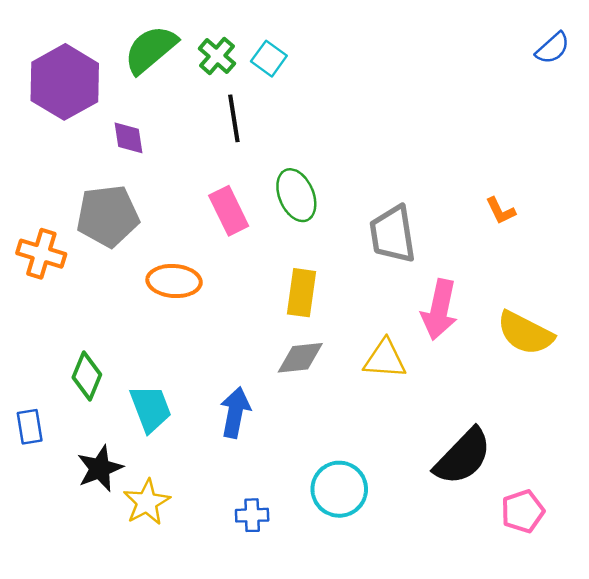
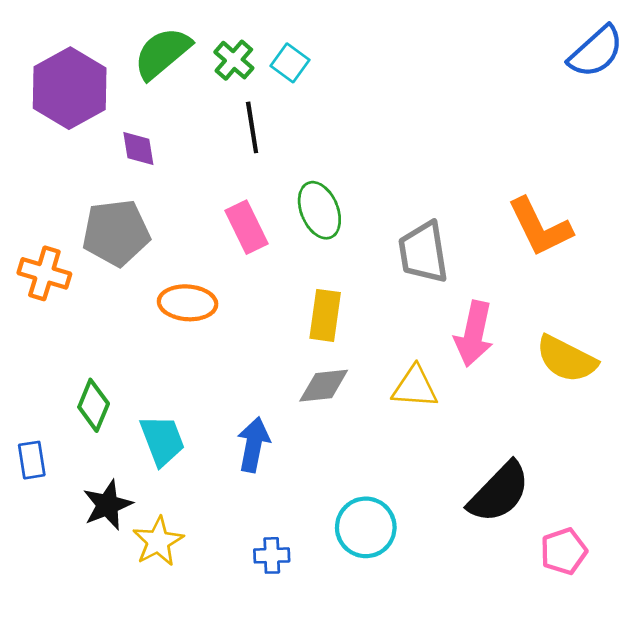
blue semicircle: (553, 48) -> (596, 52), size x1.5
orange L-shape: (501, 211) -> (540, 227), size x2.0

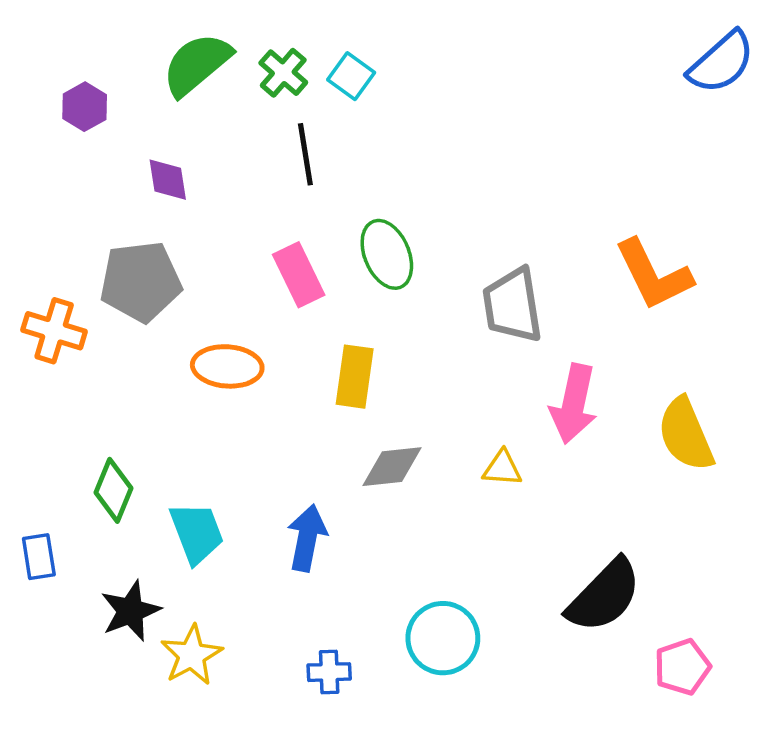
purple hexagon: (70, 88) -> (85, 107), size x0.5
yellow rectangle: (325, 315) -> (355, 377), moved
yellow semicircle: (566, 359) -> (686, 434), turned 40
yellow triangle: (415, 387) -> (502, 468), size x0.7

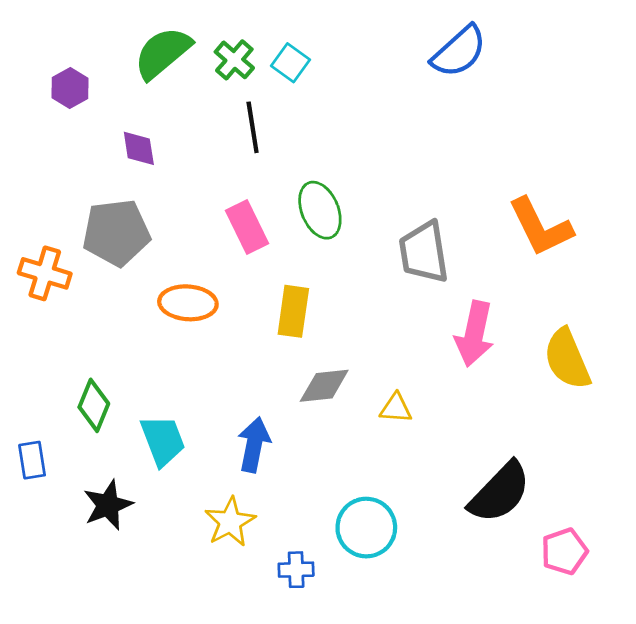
blue semicircle: (721, 62) -> (459, 51), moved
yellow triangle: (502, 468) -> (396, 408), moved
yellow star: (192, 655) -> (230, 522), moved
blue cross: (329, 672) -> (296, 570), moved

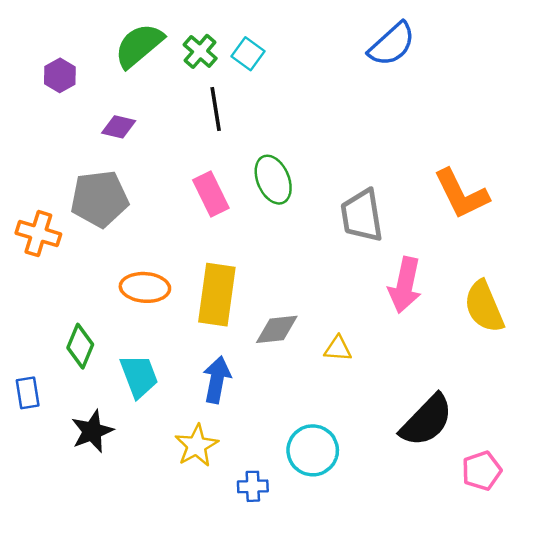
purple diamond: (139, 148) -> (119, 127), turned -68
orange ellipse: (188, 303) -> (145, 287), moved
yellow rectangle: (293, 311) -> (217, 295), moved, size x1.4

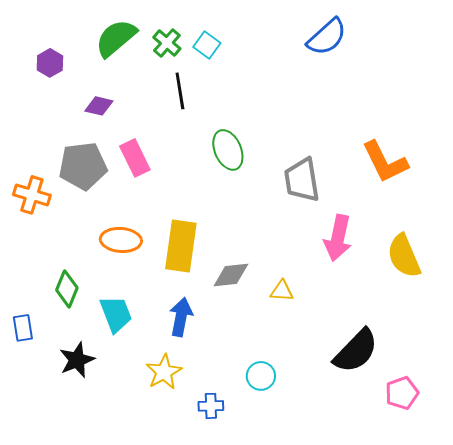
pink rectangle: (211, 194) -> (135, 158), moved
cyan circle: (313, 450) -> (261, 376), size x0.7

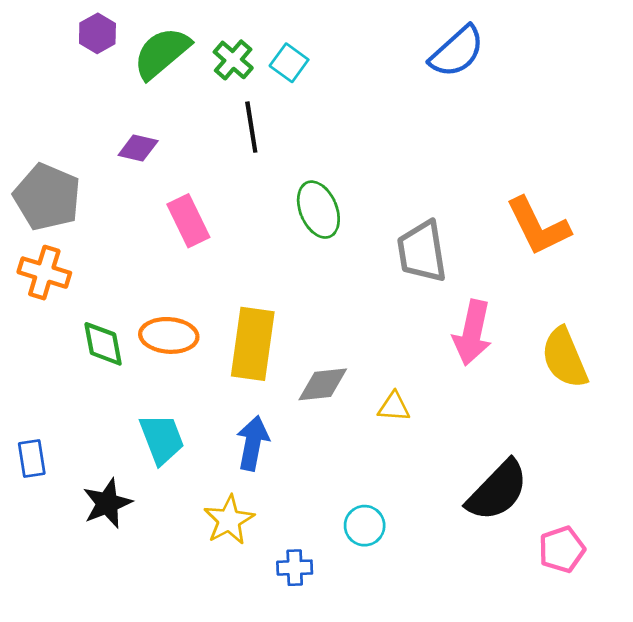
purple hexagon: (50, 63) -> (97, 33), moved
gray pentagon: (83, 166) -> (47, 197), moved, turned 30
green diamond: (67, 289) -> (103, 344), moved, turned -33

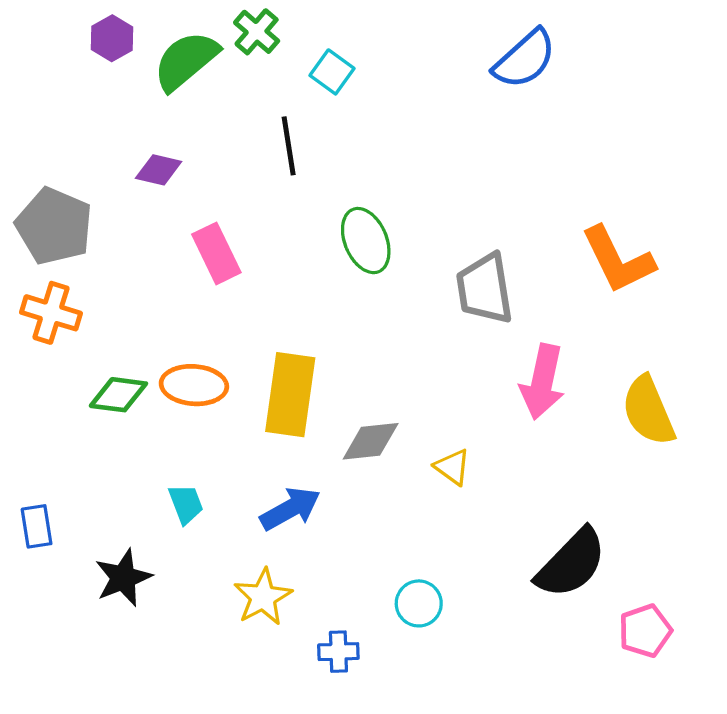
green cross: (233, 60) -> (257, 32), moved
green diamond: (103, 344) -> (118, 395), turned -72
yellow triangle: (394, 407) -> (452, 467), turned 32
cyan trapezoid: (162, 439) -> (186, 504), size x0.7
blue arrow: (253, 443) -> (290, 509), turned 50

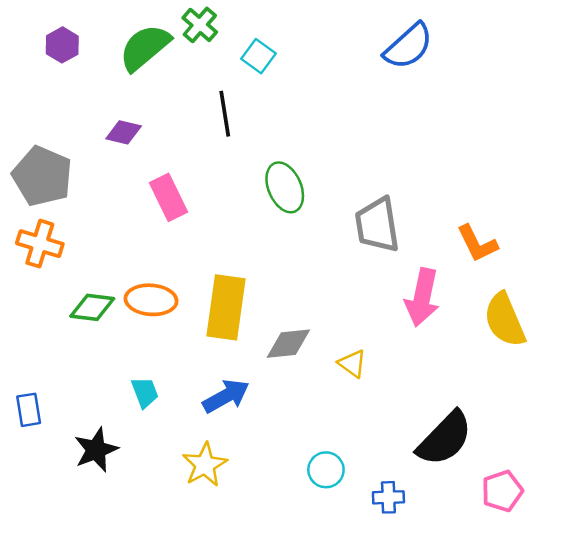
purple hexagon: (112, 38) -> (62, 45), moved
orange L-shape: (618, 260) -> (477, 244), moved, size x0.7
blue cross: (338, 652) -> (388, 497), moved

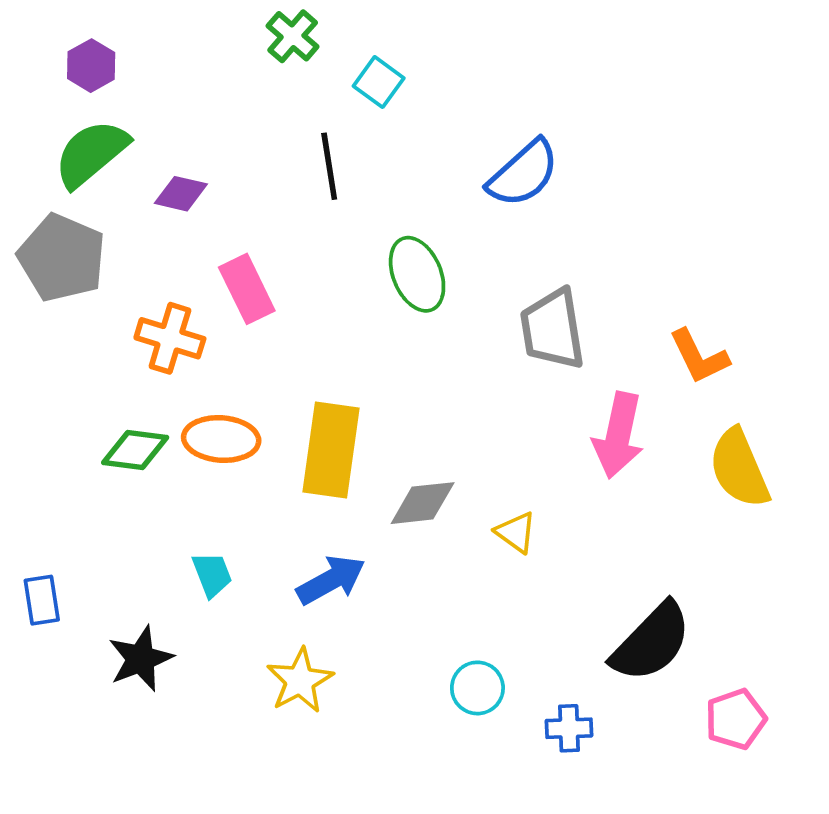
blue semicircle: (408, 46) -> (523, 174), moved
green semicircle: (145, 47) -> (91, 153), moved
orange cross: (40, 244) -> (170, 338), moved

